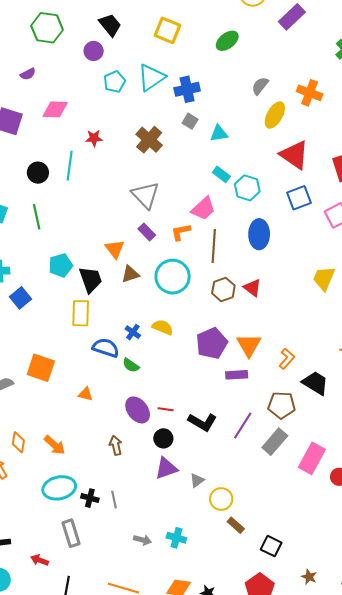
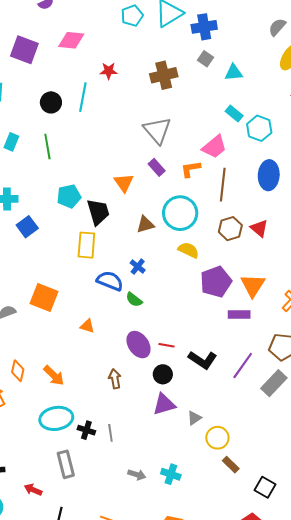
brown cross: (149, 140) -> (164, 75), turned 32
brown triangle: (130, 274) -> (145, 224), moved
yellow semicircle: (163, 327) -> (188, 250), moved

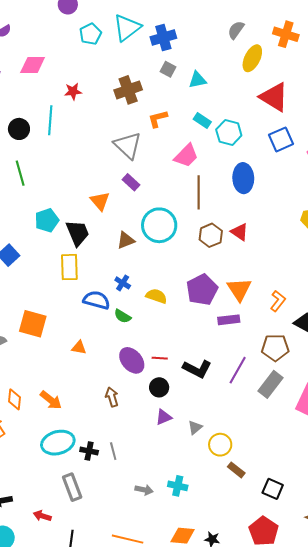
orange L-shape: (191, 169) -> (158, 119), moved
yellow semicircle: (188, 250) -> (156, 296), moved
purple triangle: (164, 404) -> (164, 417), size x0.7

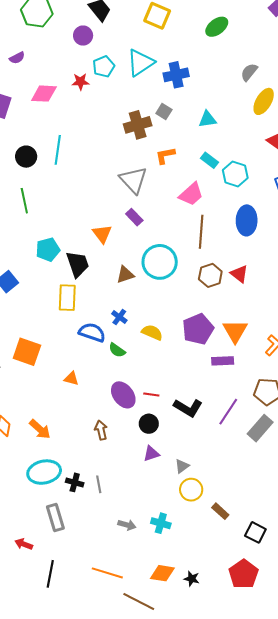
gray square: (168, 69) -> (164, 112), moved
red star: (73, 91) -> (80, 82), moved
yellow circle: (220, 445) -> (191, 490), moved

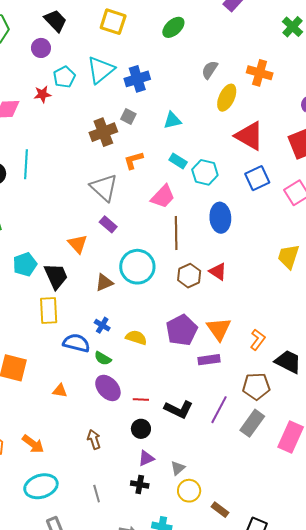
purple ellipse: (123, 395) -> (108, 388), moved
black cross: (75, 482) -> (140, 484), moved

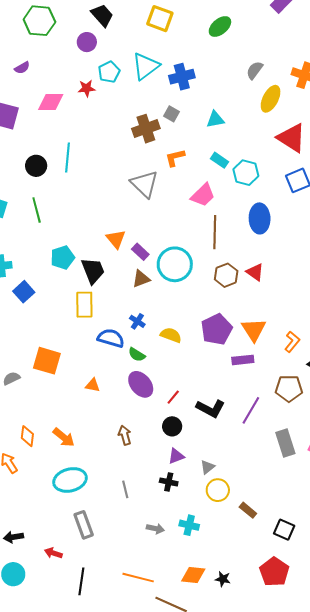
purple rectangle: (108, 224) -> (140, 252), moved
red line: (141, 400) -> (173, 397), turned -56
gray rectangle: (252, 423) -> (285, 443), moved, turned -56

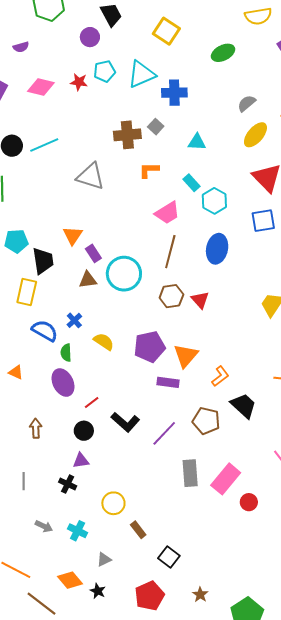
cyan line: (67, 158) -> (44, 145), turned 48
gray triangle: (144, 184) -> (91, 176), moved, turned -40
green semicircle: (137, 355) -> (66, 353), turned 42
gray triangle: (207, 467) -> (104, 559), moved
orange diamond: (193, 575) -> (70, 580), turned 30

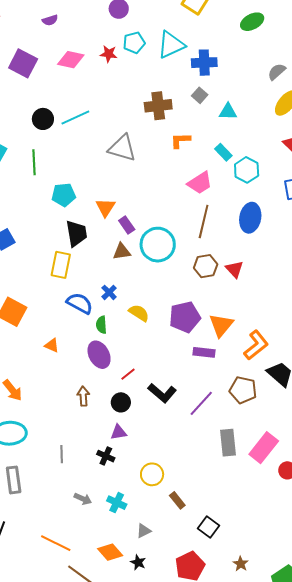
gray square: (156, 127) -> (200, 95), moved
cyan pentagon: (16, 241) -> (64, 195), moved
orange L-shape: (220, 376) -> (256, 345), size x1.4
brown arrow: (36, 428) -> (83, 396), moved

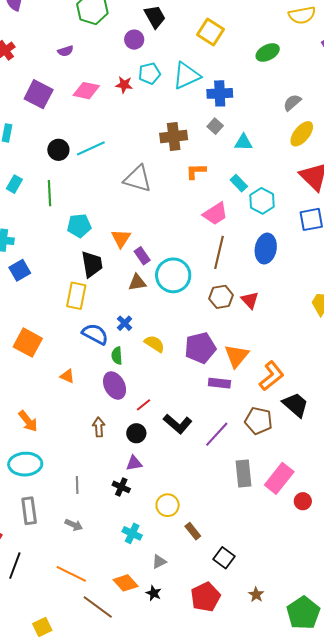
gray arrow: (83, 499) -> (74, 525), moved

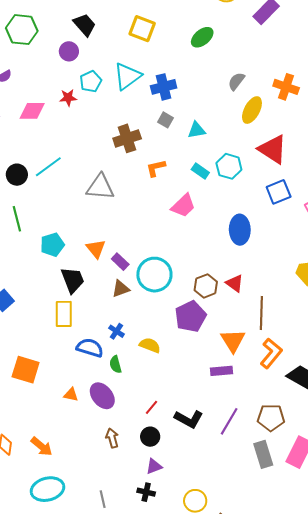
cyan hexagon: (262, 201) -> (229, 166), moved
brown line: (219, 252) -> (261, 313), moved
purple pentagon: (200, 348) -> (190, 316), moved
purple ellipse: (115, 386) -> (102, 396), moved
brown pentagon: (258, 421) -> (271, 418), moved

